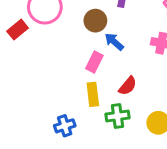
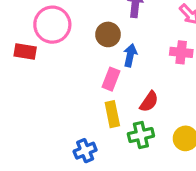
red rectangle: (18, 30) -> (25, 52), turned 54
blue arrow: (114, 42) -> (130, 55), turned 66

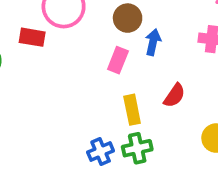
pink rectangle: (111, 79) -> (118, 60), moved
green cross: (141, 135) -> (137, 148), moved

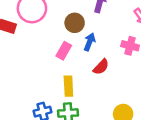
red semicircle: (174, 95) -> (101, 67), moved

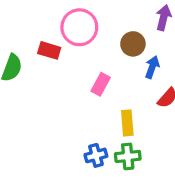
pink rectangle: (64, 51) -> (101, 84), moved

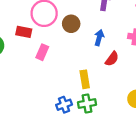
brown circle: (133, 44) -> (71, 24), moved
pink rectangle: (101, 84) -> (42, 52), moved

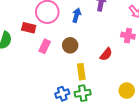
brown circle: (71, 24) -> (70, 45), moved
blue arrow: (99, 38) -> (77, 15), moved

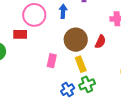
brown circle: (70, 45) -> (76, 40), moved, size x1.5
pink rectangle: (45, 46) -> (52, 61), moved

